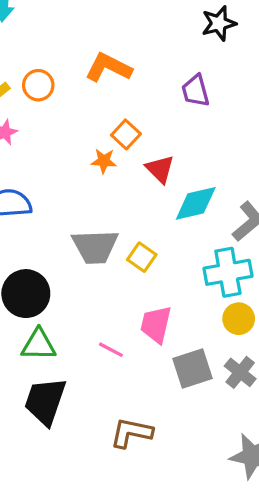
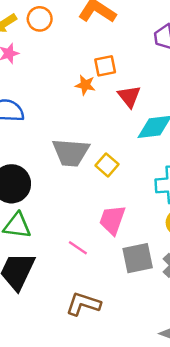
orange square: (126, 134) -> (105, 66), turned 30
pink line: (111, 350) -> (78, 248), moved

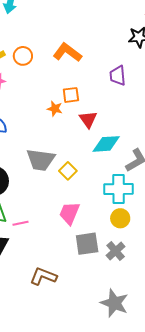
pink line: (78, 248) -> (21, 223), moved, turned -49

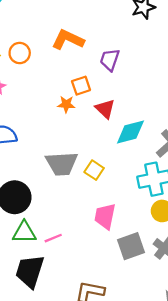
purple trapezoid: (118, 76) -> (110, 60), moved, turned 35

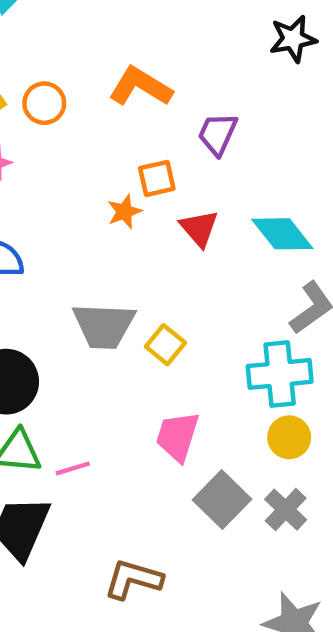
orange star: (66, 104) -> (124, 212), turned -30
cyan diamond: (130, 132) -> (282, 234), moved, turned 60
gray square: (131, 246) -> (222, 499), turned -32

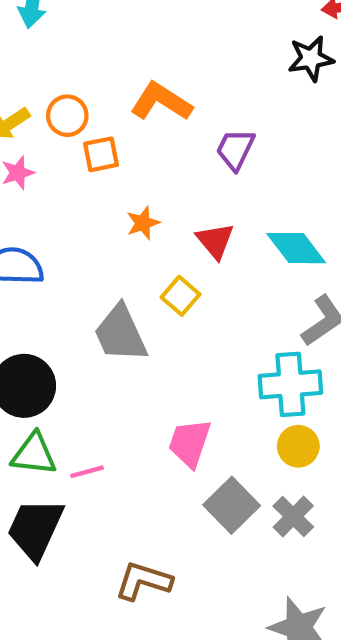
orange square: (157, 178) -> (101, 154), moved
gray trapezoid: (104, 326) -> (120, 334), turned 62
yellow square: (165, 345) -> (181, 296), moved

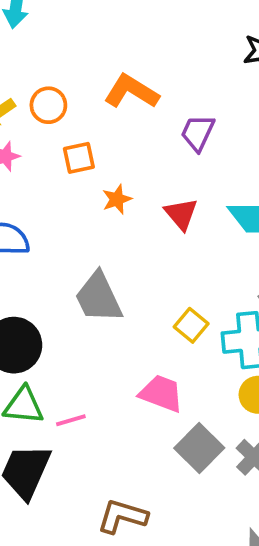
orange square: (101, 154) -> (79, 158), moved
yellow square: (181, 296) -> (191, 325), moved
pink trapezoid: (190, 443) -> (161, 393), turned 93

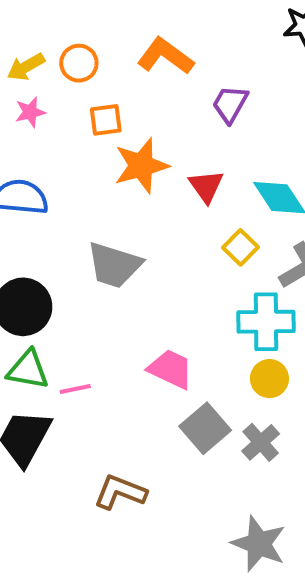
orange star: (117, 199) -> (141, 166), size x1.8
gray trapezoid: (99, 297) -> (114, 265), turned -52
yellow square: (191, 325) -> (241, 247), moved

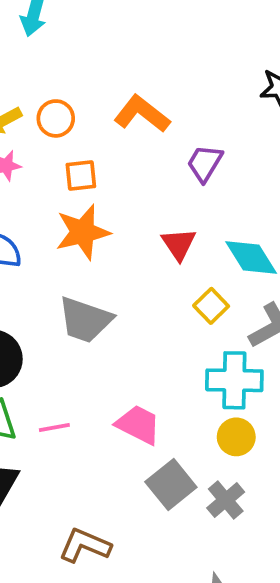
orange star: (141, 166) -> (83, 232), moved
pink line: (75, 389) -> (54, 428), moved

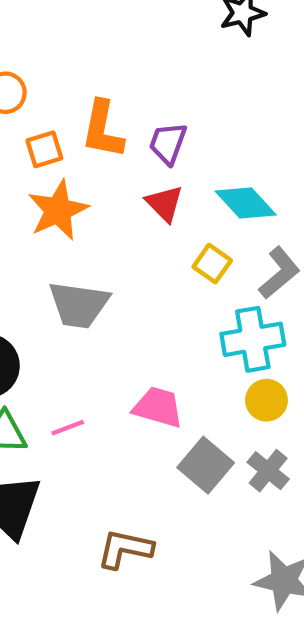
orange L-shape: (142, 114) -> (103, 129), moved, turned -106
purple trapezoid: (205, 163) -> (168, 143), moved

